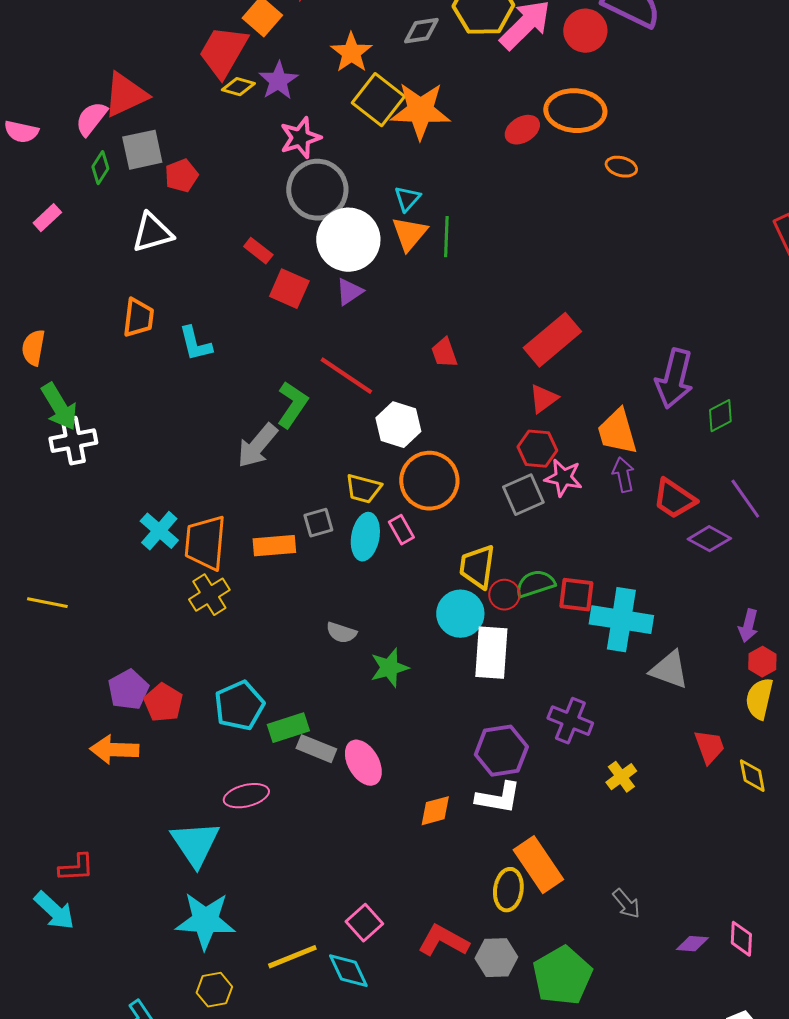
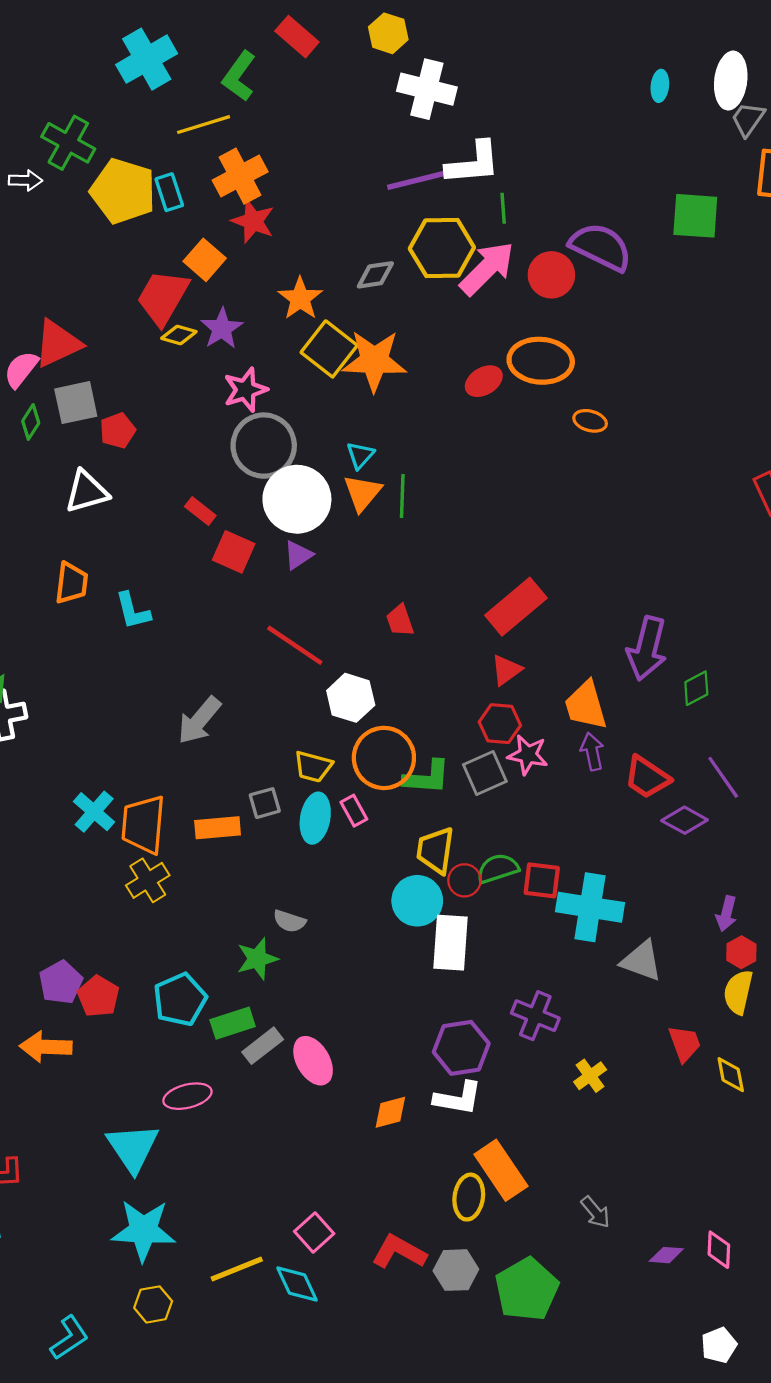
green L-shape: (292, 405) -> (427, 777), moved, turned 60
green star: (389, 668) -> (257, 959), moved
gray rectangle: (316, 749) -> (263, 1046), turned -60

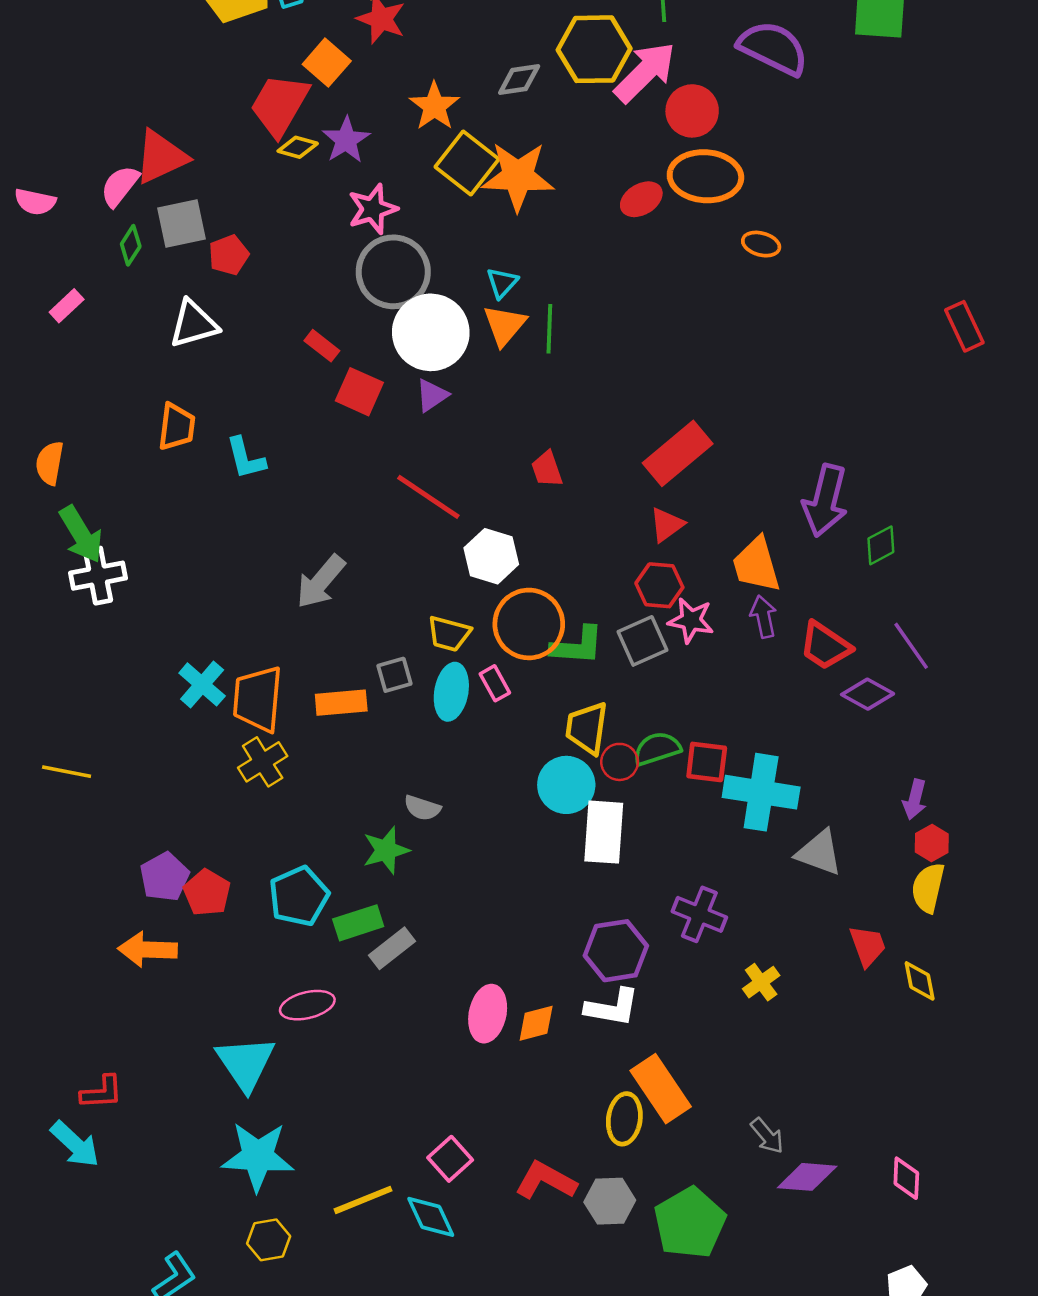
red circle: (551, 275) -> (692, 111), moved
pink ellipse: (313, 1061) -> (488, 1014), moved, turned 42
purple diamond: (666, 1255) -> (807, 1177), moved, size x1.5

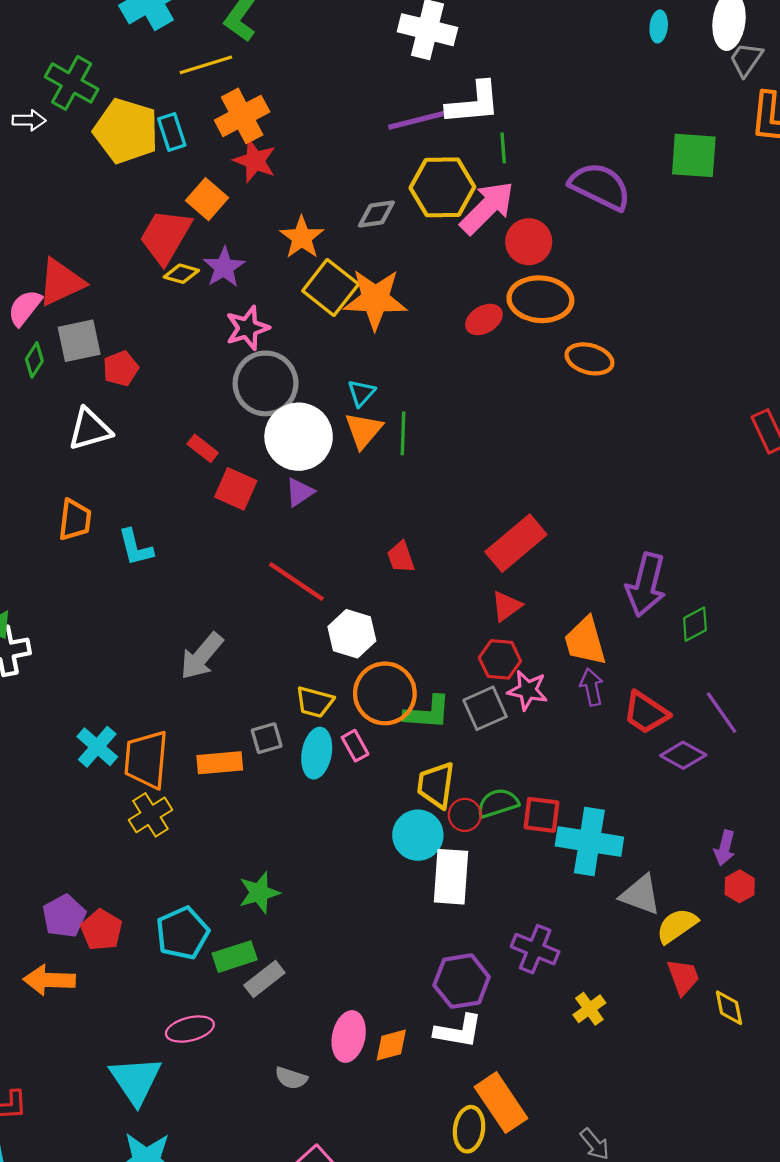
orange ellipse: (761, 244) -> (589, 359), size x1.4
gray semicircle: (422, 808) -> (291, 1078), moved
yellow semicircle: (928, 888) -> (677, 926), moved, turned 42

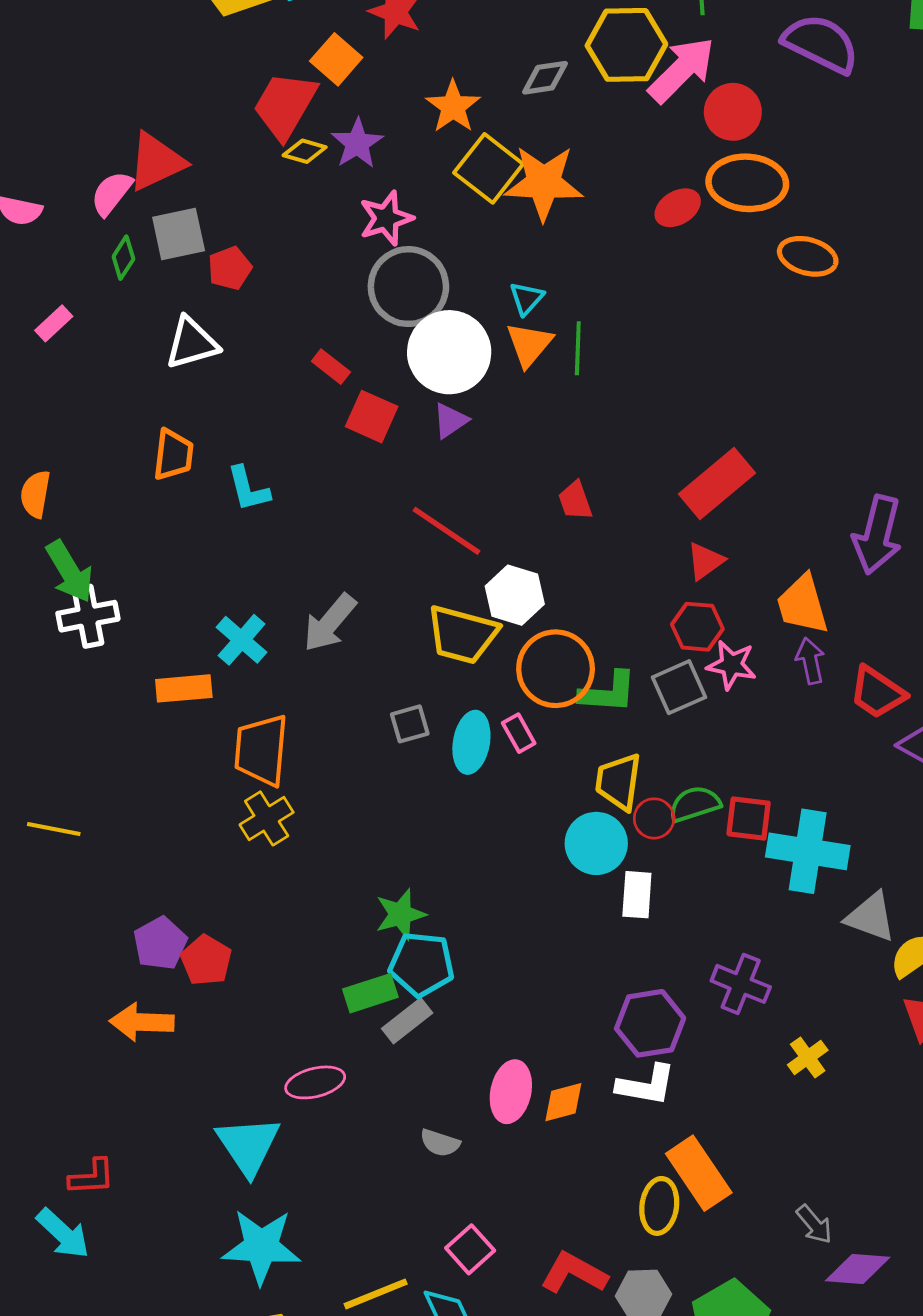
yellow trapezoid: (315, 702) -> (462, 635), moved, size x1.5
cyan cross: (97, 747) -> (242, 640), moved
orange rectangle: (220, 763) -> (184, 688), moved
white rectangle: (451, 877) -> (637, 895), size x0.7
cyan pentagon: (182, 933) -> (422, 964), moved, turned 30

